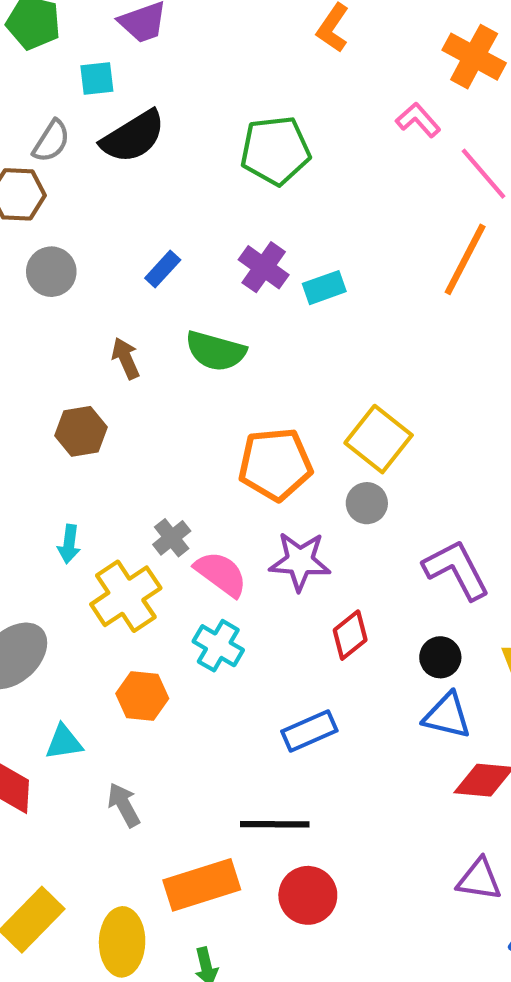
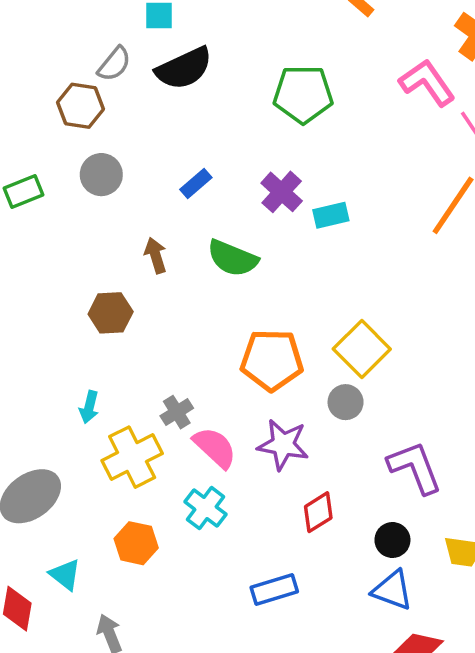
pink L-shape: (418, 120) -> (427, 83), size x1.5
cyan triangle: (64, 742) -> (65, 575), turned 40

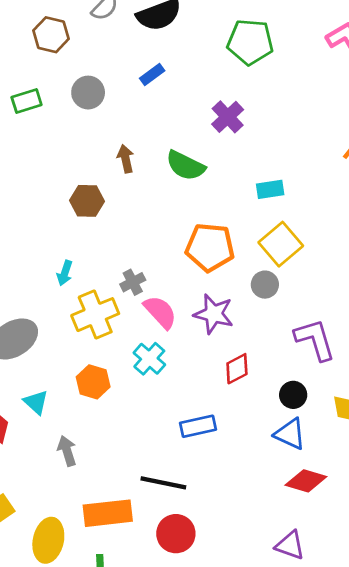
brown hexagon: (80, 106) -> (51, 35), moved
blue rectangle: (196, 183) -> (152, 74), moved
cyan rectangle: (331, 215) -> (270, 189), moved

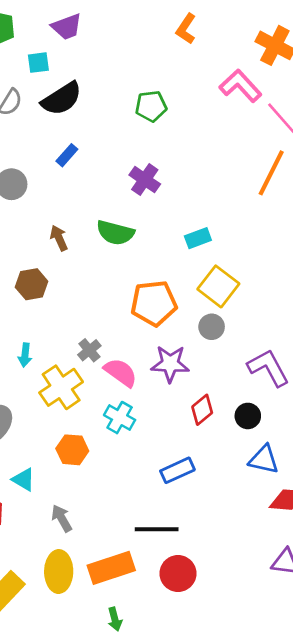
green pentagon: (250, 42) -> (151, 106), size x0.7
black circle: (293, 395) -> (248, 416), moved
yellow ellipse: (48, 540) -> (59, 572), moved

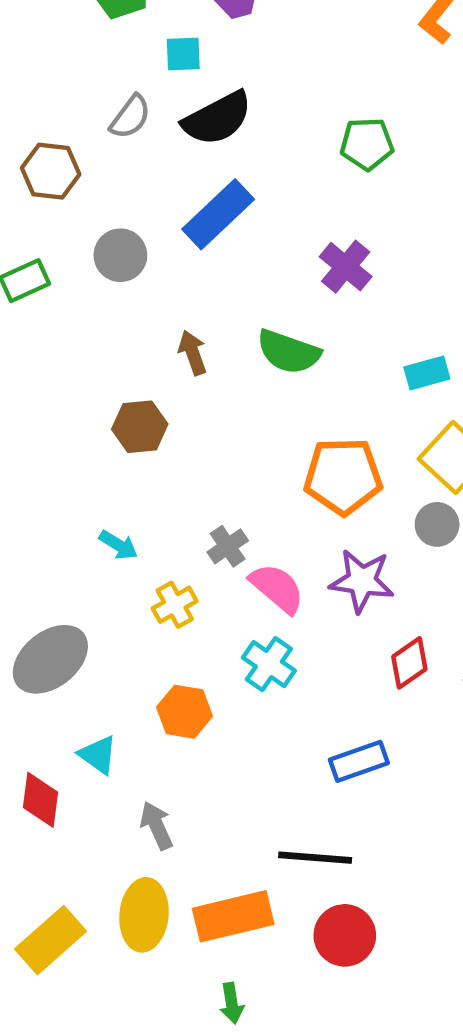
blue rectangle: (67, 155) -> (218, 214), size x1.8
cyan arrow: (25, 355) -> (118, 545), turned -70
yellow cross: (61, 387) -> (175, 605), size x0.6

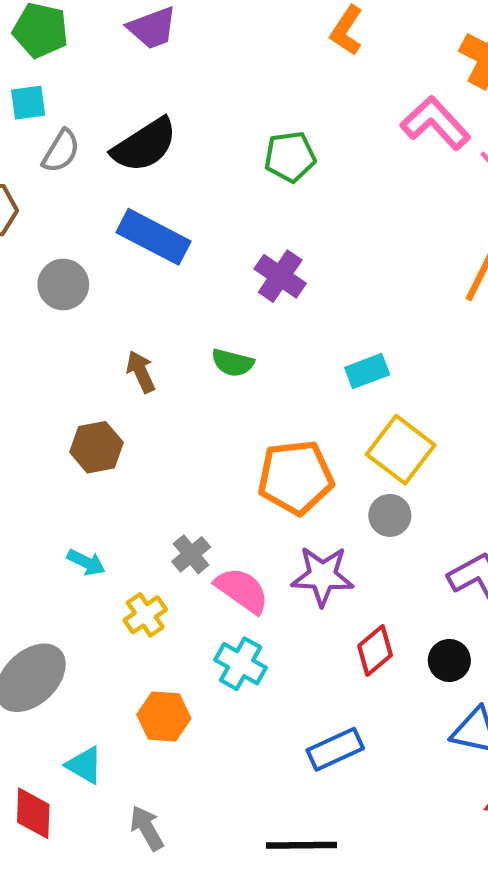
cyan square: (183, 54) -> (28, 103), moved
blue rectangle: (218, 214) -> (153, 237), turned 76
green semicircle: (288, 352) -> (233, 363), size x0.7

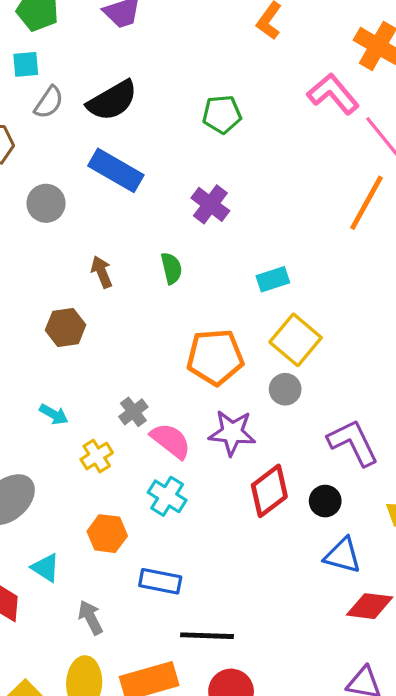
green semicircle: (233, 363) -> (171, 268), turned -120
red diamond: (375, 651) -> (269, 491), size x1.4
blue rectangle: (335, 749) -> (160, 581), moved, turned 33

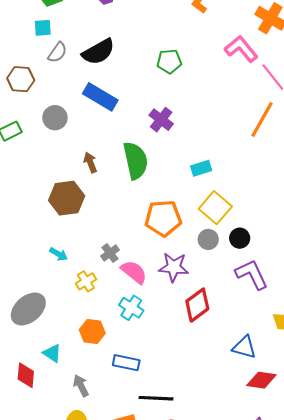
green semicircle: (171, 268) -> (136, 161), size x1.8
brown hexagon: (66, 328) -> (67, 198), size x1.4
black circle: (325, 501) -> (240, 238), moved

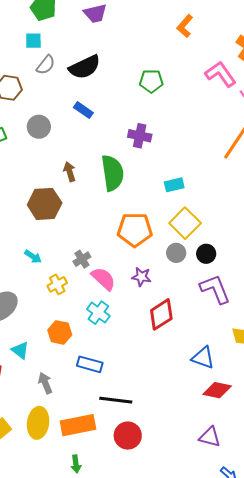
blue rectangle: (100, 97) -> (83, 110), size x0.6
purple cross: (161, 120) -> (140, 136), turned -30
purple star: (174, 267) -> (141, 277), size x0.7

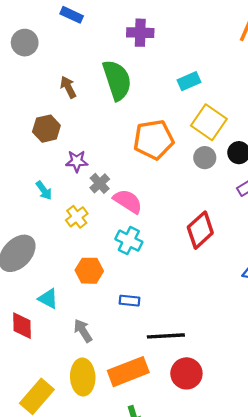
brown hexagon: (45, 204) -> (46, 129), size x0.7
cyan arrow: (33, 257) -> (44, 190), turned 30
purple star: (141, 277) -> (77, 161), moved
blue rectangle: (90, 364) -> (130, 301), size x0.7

